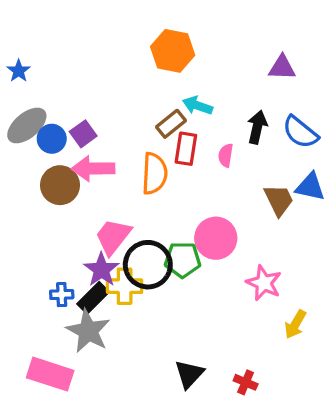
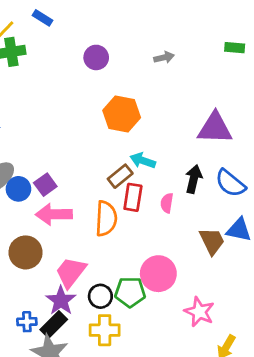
purple triangle: (282, 67) -> (215, 128), size x1.5
brown circle: (60, 185) -> (26, 252), moved
black circle: (148, 265) -> (100, 296), size x0.6
yellow cross: (125, 286) -> (105, 330), moved

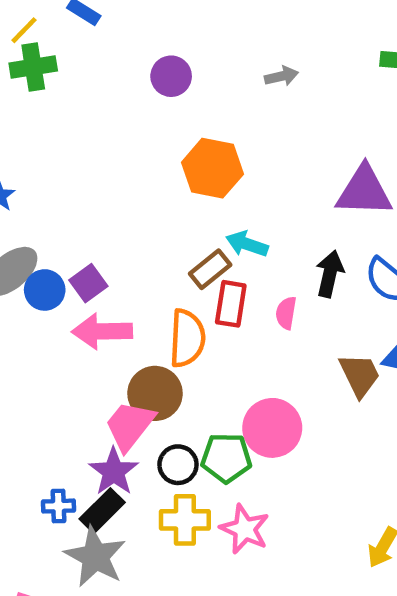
brown circle: (26, 252) -> (155, 393), moved
pink star: (199, 312) -> (245, 529), moved

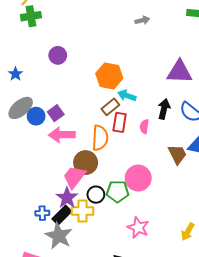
purple circle: (171, 76) -> (58, 55), moved
orange hexagon: (212, 168) -> (109, 76), moved
yellow cross: (185, 520) -> (82, 211), moved
pink star: (245, 529) -> (138, 228), moved

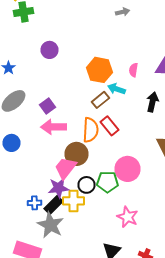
gray arrow: (142, 20) -> (122, 12), moved
blue circle: (36, 116) -> (12, 143), moved
red rectangle: (120, 122) -> (110, 126), moved, turned -48
pink semicircle: (144, 127) -> (134, 70), moved
purple star: (67, 198) -> (58, 188), turned 30

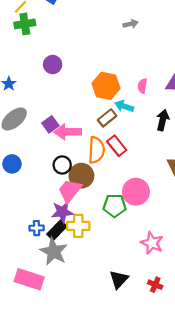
pink arrow: (54, 127) -> (68, 132), moved
black circle: (86, 185) -> (62, 165), moved
pink star: (128, 217) -> (152, 243), moved

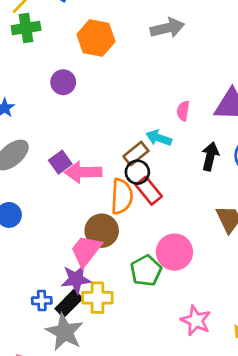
gray arrow: (131, 24) -> (167, 28), size x1.6
orange hexagon: (106, 86) -> (96, 38), moved
black circle: (62, 165) -> (137, 172), moved
green pentagon: (115, 206) -> (146, 271), turned -30

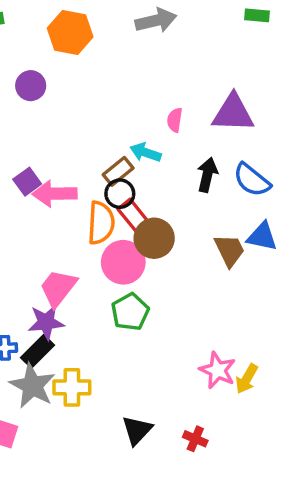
brown circle: (102, 231) -> (154, 238), moved
pink circle: (174, 252) -> (123, 262), moved
yellow cross: (97, 298) -> (72, 387), moved
pink star: (196, 321) -> (218, 370), moved

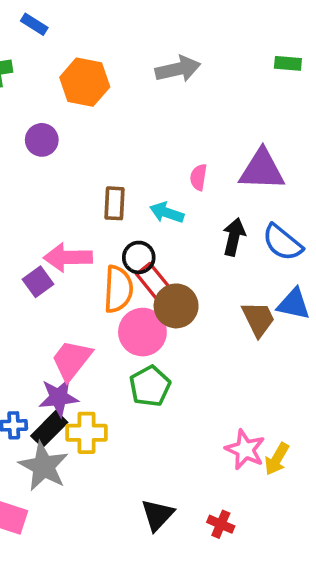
brown rectangle: (118, 171) -> (114, 203), moved, turned -48
purple square: (27, 182) -> (38, 282), moved
yellow cross: (72, 387) -> (87, 433), moved

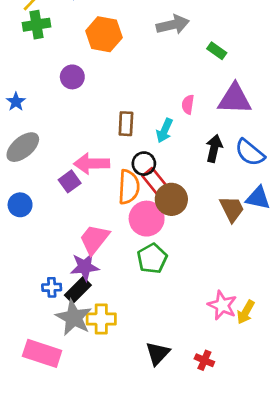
green rectangle: (288, 63) -> (217, 51), moved, turned 30
cyan arrow: (167, 213) -> (164, 131), turned -85
yellow cross: (87, 433) -> (101, 319), moved

